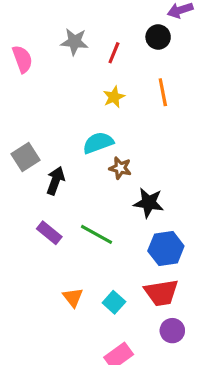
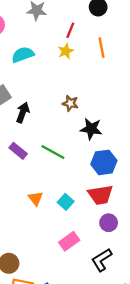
red line: (114, 53) -> (70, 30), moved
cyan semicircle: (98, 143) -> (23, 55), moved

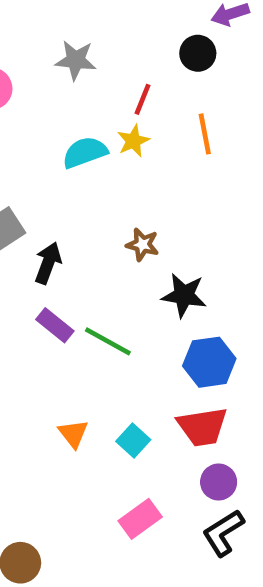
cyan semicircle: (23, 55) -> (85, 152), moved
purple rectangle: (18, 151) -> (55, 325), moved
black L-shape: (102, 260) -> (223, 533), moved

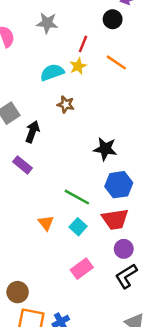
orange line: (205, 134) -> (116, 62), turned -45
brown star: (142, 245) -> (66, 104), moved
purple rectangle: (55, 325) -> (23, 165), moved
green line: (108, 341) -> (77, 197), moved

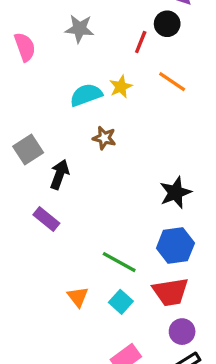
red line: (83, 44) -> (141, 42), moved
black star: (105, 149) -> (175, 193), moved, turned -30

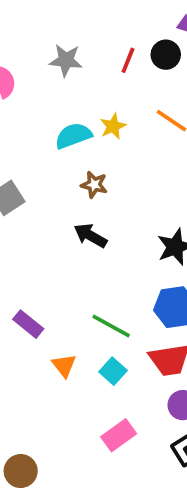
red line: (141, 42) -> (128, 60), moved
black arrow: (60, 174) -> (90, 236), moved, turned -80
purple rectangle: (46, 219) -> (28, 324), moved

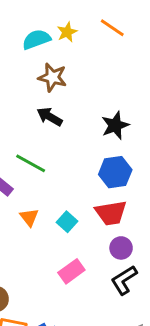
brown star: (94, 185) -> (52, 77), size x1.4
green line: (111, 326) -> (31, 163), moved

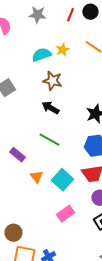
green line: (31, 163) -> (49, 140), moved
cyan square: (67, 222) -> (62, 180), size x1.5

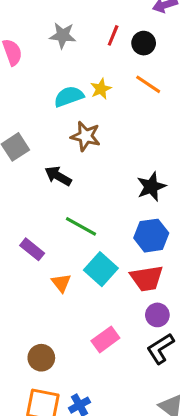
black circle: (90, 12) -> (144, 43), moved
black arrow: (50, 108) -> (58, 176), moved
cyan square: (62, 180) -> (101, 269), moved
brown circle: (13, 233) -> (41, 358), moved

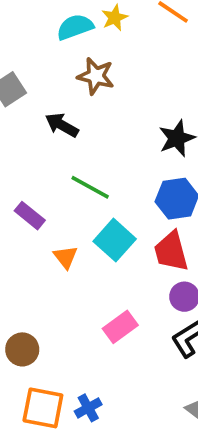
red trapezoid: (147, 278) -> (171, 251), turned 84
brown circle: (41, 358) -> (22, 349), moved

